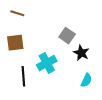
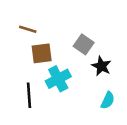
brown line: (17, 13) -> (28, 29), moved
brown square: (15, 43) -> (42, 53), moved

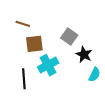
cyan semicircle: (108, 100) -> (95, 74), moved

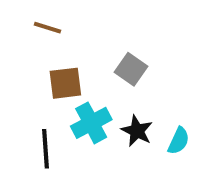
brown line: (23, 24) -> (48, 28), moved
black star: (84, 54) -> (137, 131), moved

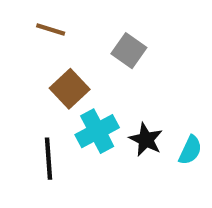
gray square: (131, 69) -> (129, 51), moved
brown square: (65, 83) -> (70, 89), turned -36

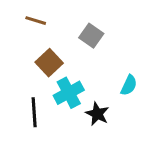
black star: (146, 140) -> (97, 114), moved
cyan semicircle: (190, 150) -> (129, 85), moved

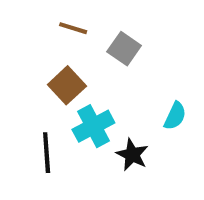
brown line: (36, 21) -> (73, 28), moved

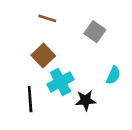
gray square: (124, 49) -> (95, 32), moved
black star: (132, 155) -> (86, 100), turned -30

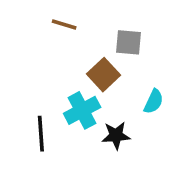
gray square: (95, 32) -> (129, 42), turned -30
brown square: (43, 55) -> (104, 75), moved

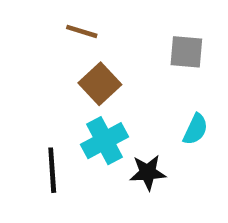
gray square: (129, 42) -> (186, 52), moved
brown square: (104, 75) -> (100, 84), moved

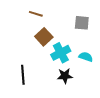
cyan semicircle: (195, 129) -> (86, 57), turned -96
cyan cross: (104, 141) -> (61, 53), moved

